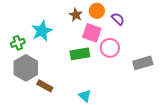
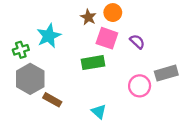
purple semicircle: (118, 19) -> (137, 42), moved
pink circle: (110, 48) -> (140, 86), moved

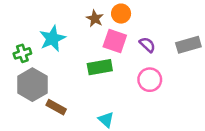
gray rectangle: (166, 73) -> (188, 45), moved
pink circle: (140, 86) -> (150, 80), moved

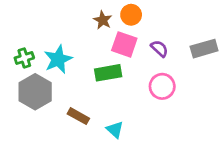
cyan star: (52, 38) -> (58, 59), moved
brown rectangle: (56, 107) -> (78, 116), moved

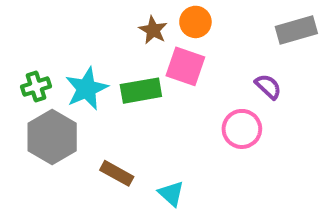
purple semicircle: (159, 49) -> (268, 87), moved
gray rectangle: (204, 49) -> (296, 30), moved
green rectangle: (108, 73) -> (141, 91), moved

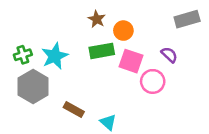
orange circle: (195, 22) -> (123, 31), moved
pink square: (185, 66) -> (131, 61), moved
green rectangle: (141, 91) -> (102, 51), moved

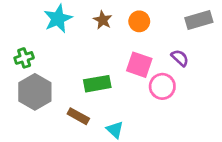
orange circle: (123, 31) -> (139, 21), moved
green rectangle: (102, 51) -> (97, 84), moved
cyan star: (55, 56) -> (58, 19), moved

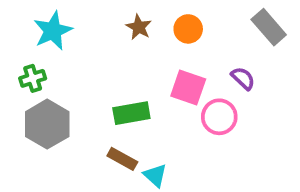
cyan star: (58, 19) -> (53, 31), moved
gray rectangle: (199, 20) -> (269, 27), turned 65
brown rectangle: (78, 116) -> (122, 159), moved

